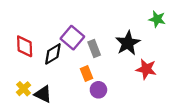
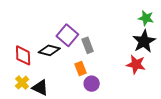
black star: (128, 43) -> (144, 41), moved
red diamond: (25, 46) -> (23, 55), moved
black diamond: (53, 54) -> (49, 50), turned 45

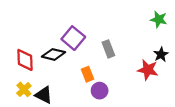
black star: (144, 41) -> (161, 54), moved, size x0.6
gray rectangle: (88, 45) -> (108, 49), moved

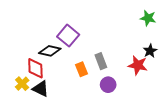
gray rectangle: (108, 49) -> (101, 61), moved
red diamond: (25, 60) -> (35, 68), moved
purple circle: (100, 91) -> (108, 85), moved

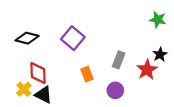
black diamond: (50, 51) -> (27, 38), moved
gray rectangle: (101, 61) -> (119, 60), moved, turned 42
red star: (138, 65) -> (147, 70), turned 30

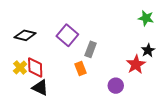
gray rectangle: (119, 60) -> (91, 49), moved
yellow cross: (24, 89) -> (20, 67), moved
purple circle: (115, 90) -> (116, 86), moved

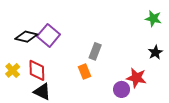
purple square: (67, 35) -> (49, 35), moved
red star: (136, 64) -> (136, 78), moved, turned -30
yellow cross: (20, 67) -> (13, 70), moved

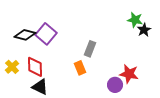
green star: (153, 19) -> (135, 20), moved
black star: (155, 52) -> (144, 30), moved

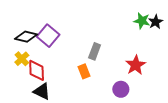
black star: (144, 30) -> (156, 22), moved
yellow cross: (12, 67) -> (22, 59), moved
red star: (129, 74) -> (136, 65), moved, turned 30

